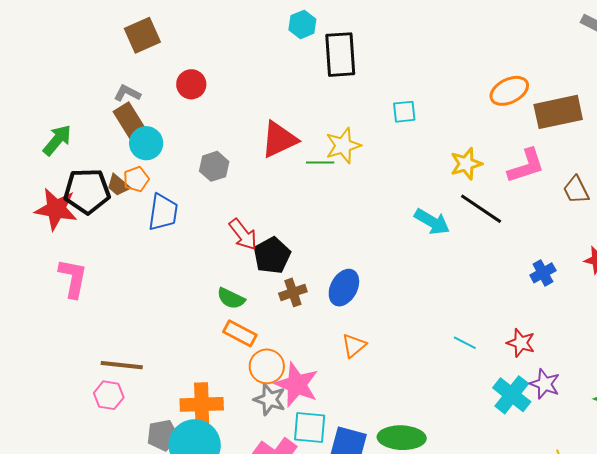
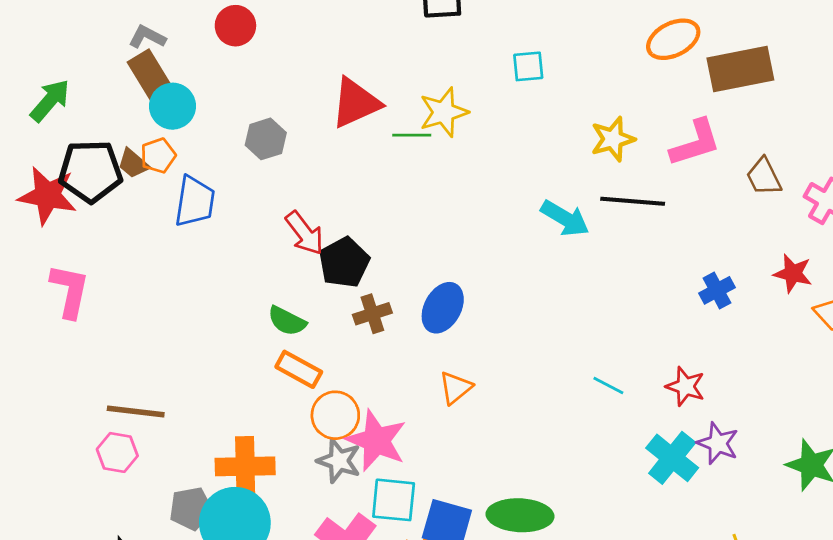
black line: (481, 209) -> (633, 201), turned -30

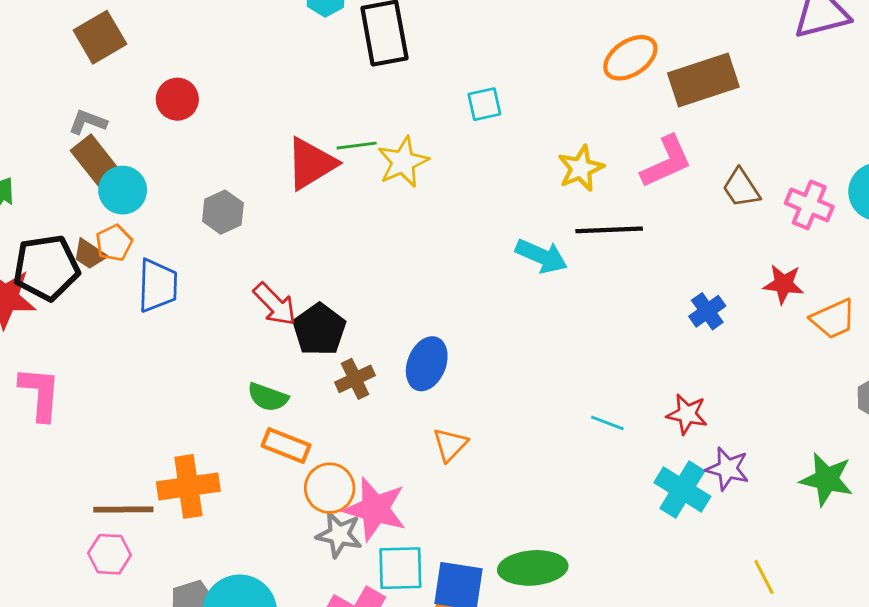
green line: (412, 135) -> (357, 146), moved
orange cross: (245, 466) -> (188, 486), moved

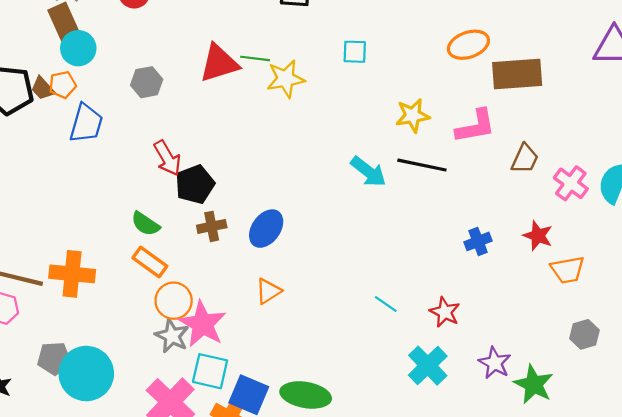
brown trapezoid: (741, 188) -> (525, 159), turned -136
purple star: (728, 469) -> (495, 363), moved

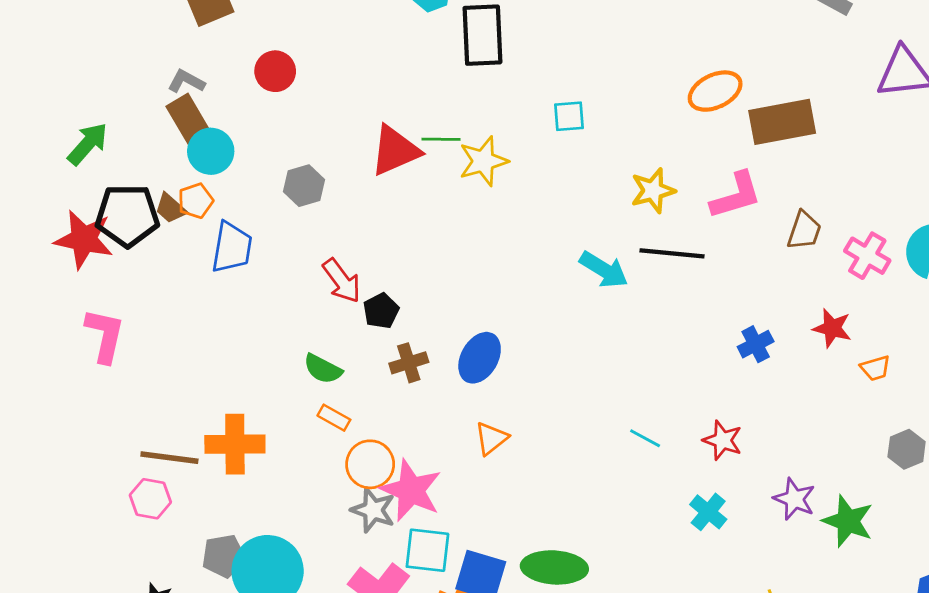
black pentagon: (195, 184) -> (381, 311), size x0.7
orange rectangle: (150, 262) -> (334, 418), size x0.7
orange trapezoid: (568, 270) -> (875, 368), size x0.7
cyan cross: (428, 366) -> (708, 512), size x0.7

